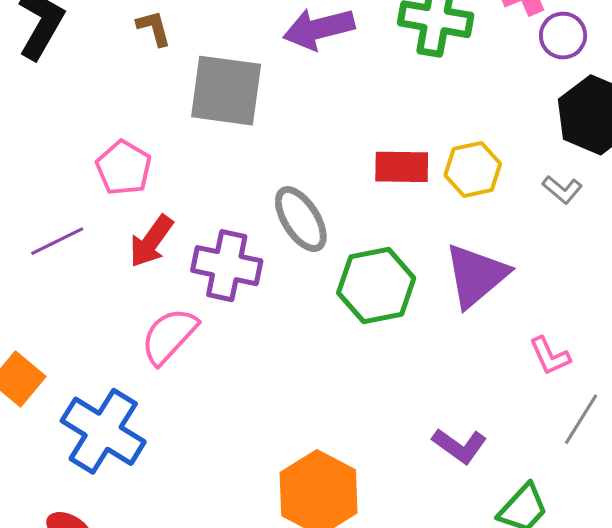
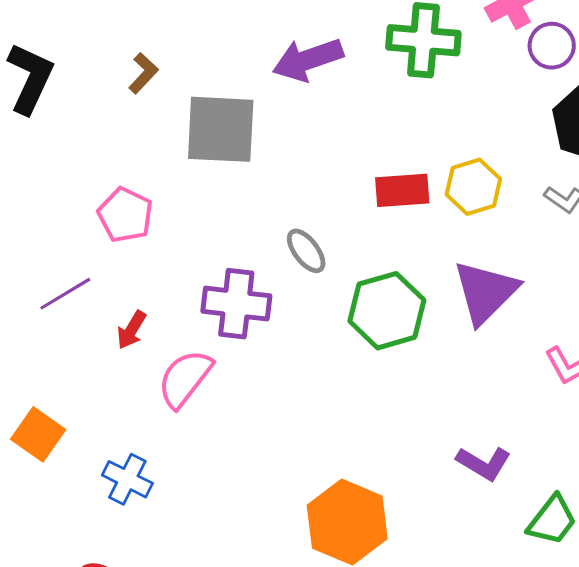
brown L-shape: (154, 28) -> (143, 73), turned 63
gray ellipse: (301, 219) -> (306, 251), size x0.7
red arrow: (151, 241) -> (132, 330), moved, size x0.7
blue cross: (103, 431) -> (127, 479), size x0.6

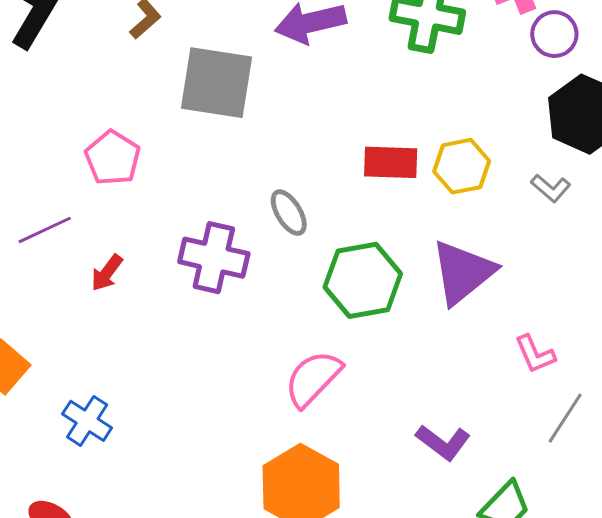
pink semicircle: (185, 378) -> (313, 378), moved

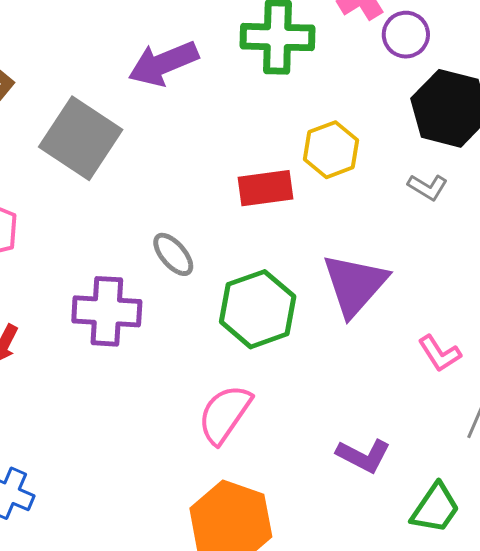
gray square: (216, 83) -> (81, 138), turned 34
yellow hexagon: (462, 166) -> (331, 150), moved

